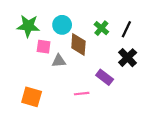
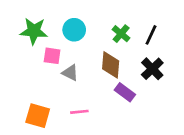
brown diamond: (78, 45) -> (111, 65), moved
gray triangle: (59, 61) -> (70, 73), turned 32
pink line: (82, 94) -> (79, 112), moved

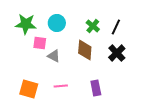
purple rectangle: (125, 92) -> (96, 88), moved, turned 42

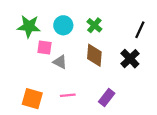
green cross: (93, 26) -> (94, 25), moved
black line: (116, 27) -> (140, 30), moved
purple rectangle: (96, 88) -> (107, 97), turned 49

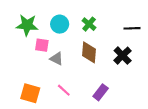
black line: (140, 30) -> (132, 28), turned 63
pink line: (68, 95) -> (64, 90), turned 48

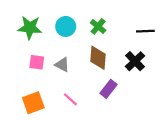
pink square: (42, 45) -> (37, 62), moved
purple rectangle: (101, 92) -> (108, 89), moved
orange square: (30, 93) -> (33, 103), turned -36

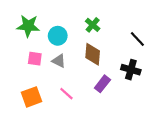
cyan circle: (66, 26) -> (58, 36), moved
black line: (145, 31) -> (137, 39), moved, turned 49
black cross: (135, 61) -> (131, 70), moved, turned -30

